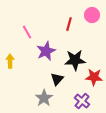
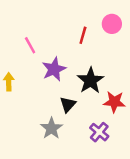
black star: (75, 60) -> (90, 81), turned -30

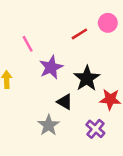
red line: (83, 35) -> (79, 34), turned 42
black triangle: (68, 104) -> (65, 102), turned -42

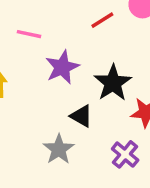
pink line: (28, 44) -> (29, 34), turned -49

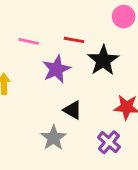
red line: (102, 20) -> (74, 40), moved, turned 42
black star: (113, 83) -> (103, 60), moved

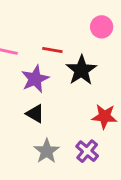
black triangle: (72, 110) -> (35, 114), moved
gray star: (54, 138) -> (47, 151), moved

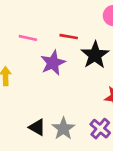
black triangle: (35, 114) -> (37, 127), moved

